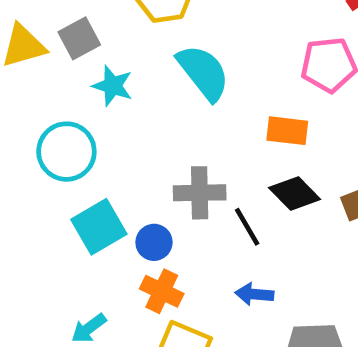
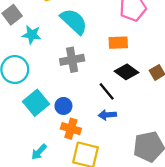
gray cross: (200, 193) -> (72, 60), moved
blue arrow: (254, 294) -> (107, 115), moved

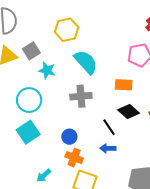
cyan square: (36, 103) -> (28, 132), moved

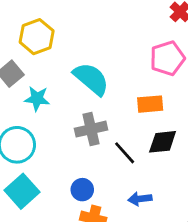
yellow hexagon: (67, 30) -> (37, 37), moved
black diamond: (129, 112) -> (163, 142), turned -40
black line: (109, 127) -> (125, 153), moved

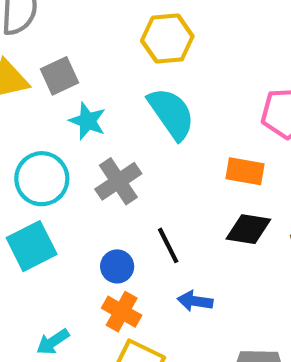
yellow hexagon: (37, 37) -> (167, 39), moved
gray cross: (91, 129) -> (118, 181), moved, turned -36
black line: (125, 153) -> (168, 245), moved

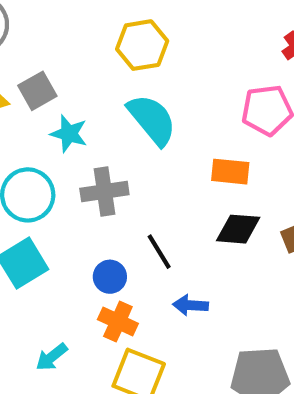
gray cross: (118, 181) -> (104, 192), turned 30

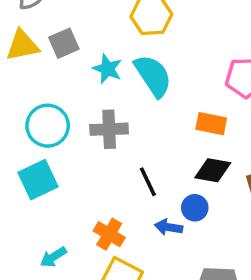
cyan star: (69, 134) -> (107, 69), moved
blue circle: (110, 277) -> (195, 208), moved

